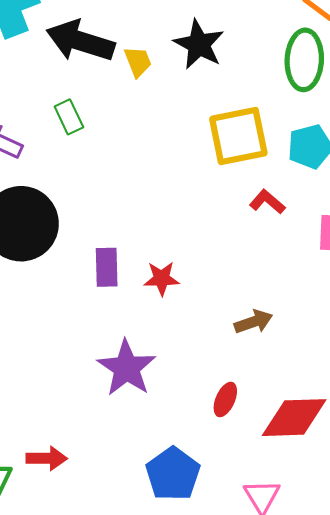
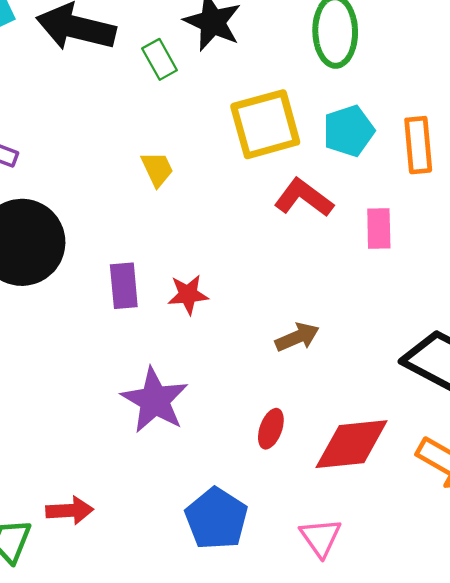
yellow trapezoid: (138, 62) -> (157, 169), moved
green rectangle: (69, 117) -> (160, 59), moved
red L-shape: (267, 202) -> (304, 198), size x1.4

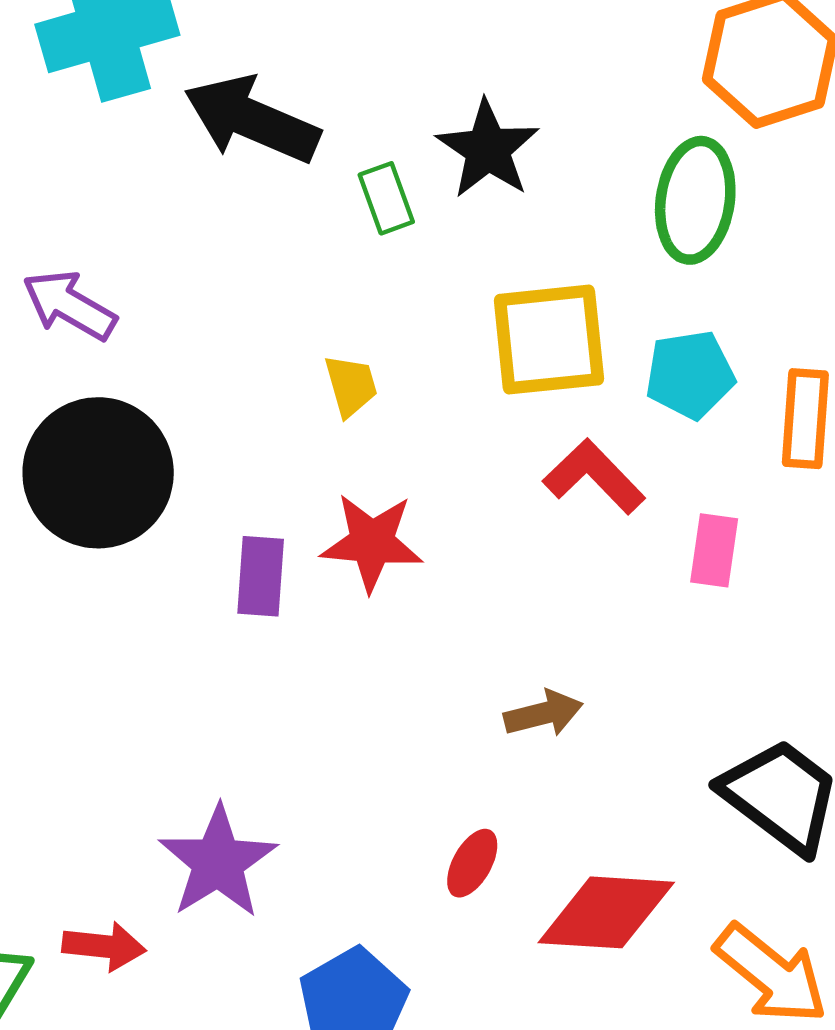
red star: (188, 294) -> (372, 542), moved, size x1.4
purple star: (155, 400) -> (218, 862), moved

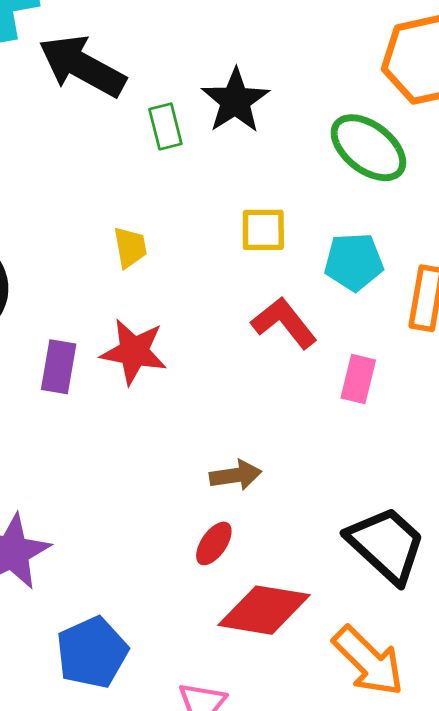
green ellipse: (695, 200) -> (368, 148), turned -66
yellow square: (549, 340) -> (263, 230), size x0.6
red ellipse: (472, 863) -> (214, 543), moved

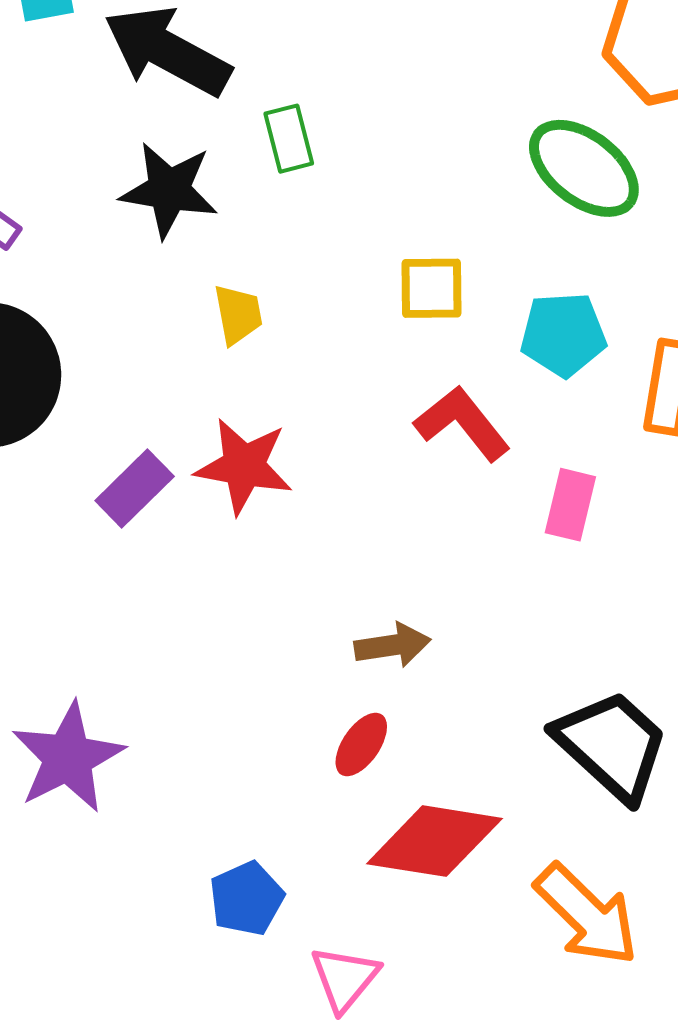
black star: (235, 101) -> (169, 190), moved, turned -30
purple rectangle: (59, 367) -> (135, 488), turned 36
blue pentagon: (92, 652) -> (247, 899), moved, size x0.7

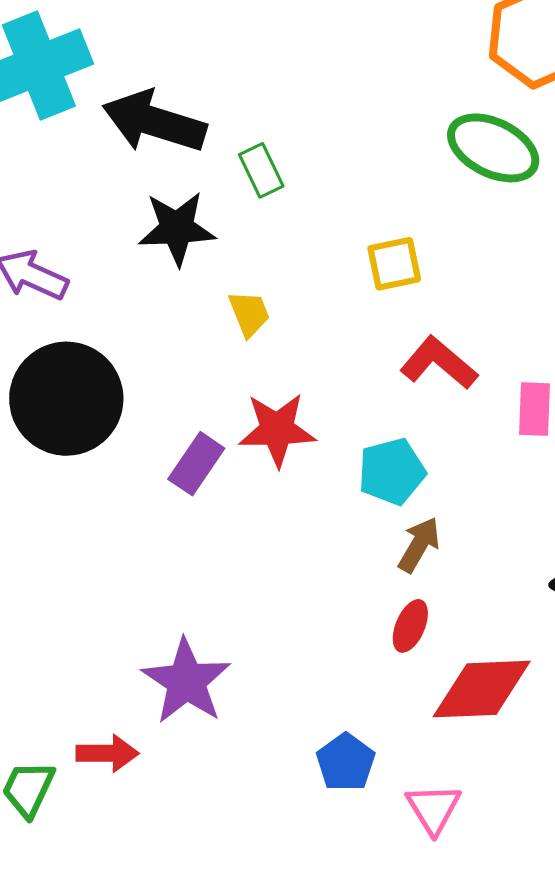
cyan pentagon: (563, 334) -> (392, 472), moved
brown arrow: (392, 645) -> (419, 545), turned -40

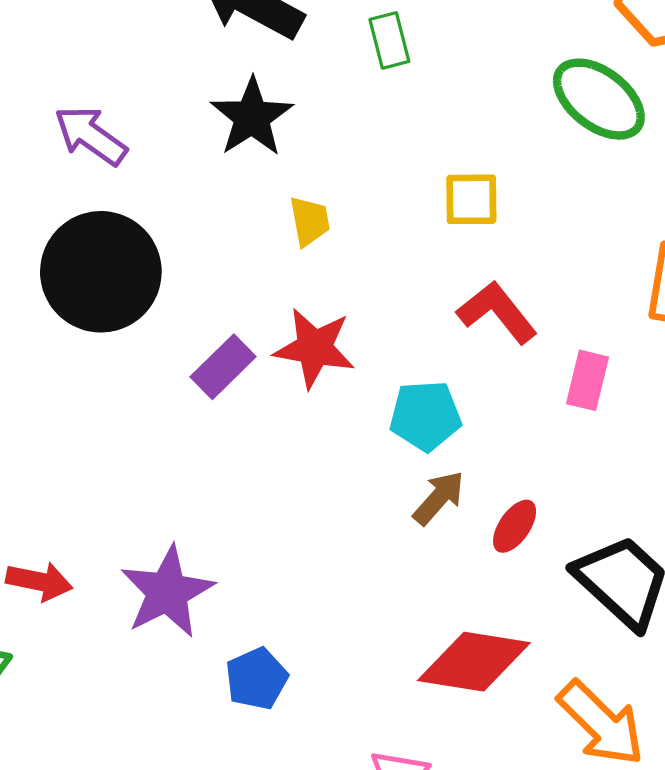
green rectangle: (261, 170) -> (389, 40), moved
black star: (177, 228) -> (252, 117), turned 30
red ellipse: (410, 626) -> (515, 526), moved
red arrow: (107, 753) -> (39, 581), moved
blue pentagon: (346, 762) -> (257, 679), moved

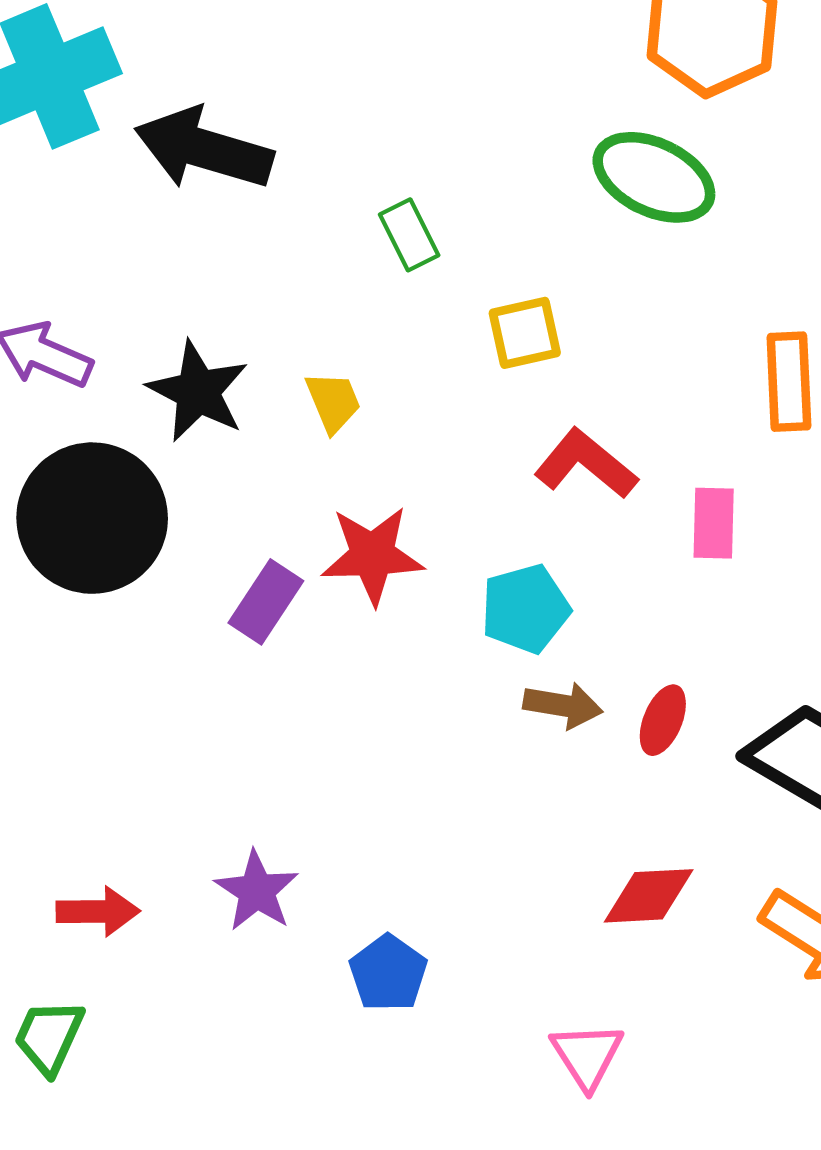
green rectangle: (389, 40) -> (409, 235), moved
black star: (252, 117) -> (198, 391), moved
brown arrow: (439, 498) -> (563, 705), turned 70
purple star: (167, 592) -> (257, 891), size x0.7
red diamond: (474, 662) -> (649, 896), size x0.7

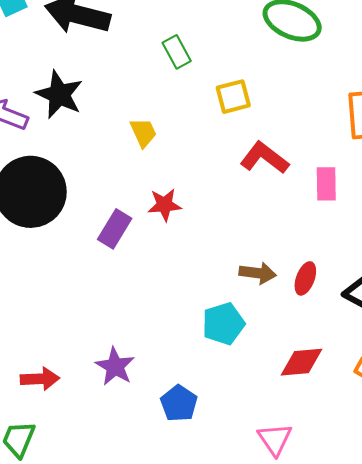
black star: (198, 391) -> (59, 95), moved
red star: (372, 555) -> (165, 205), size x0.7
cyan pentagon: (525, 609) -> (223, 324), moved

